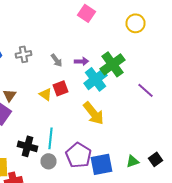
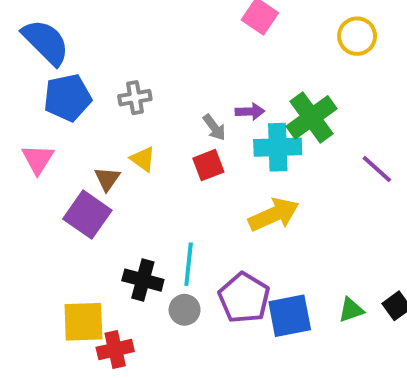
gray arrow: (56, 60) -> (214, 127), moved
cyan cross: (96, 79) -> (278, 147), turned 35
yellow triangle: (46, 94) -> (143, 159), moved
yellow arrow: (94, 113) -> (274, 215), turned -75

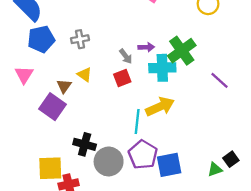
cyan line: (189, 264) -> (137, 121), moved
gray circle: (185, 310) -> (109, 161), size x1.6
green triangle: (351, 310) -> (215, 169), moved

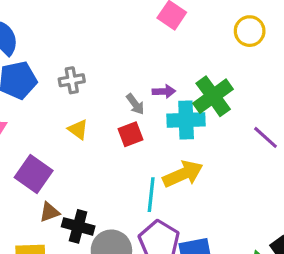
brown triangle: (64, 86) -> (49, 212), moved, turned 35

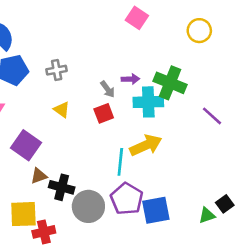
green cross: (213, 96) -> (170, 83), turned -32

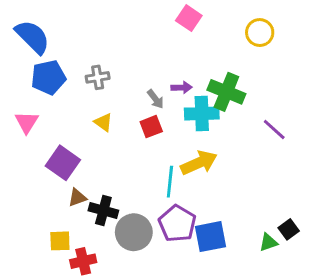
yellow square: (23, 214) -> (60, 241), size x0.7

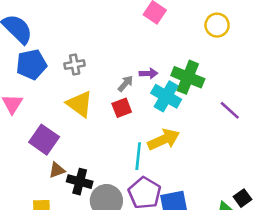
gray arrow: (155, 99) -> (125, 84), turned -102
cyan cross: (202, 114) -> (166, 96), turned 32
yellow triangle: (103, 122) -> (80, 104), size x1.6

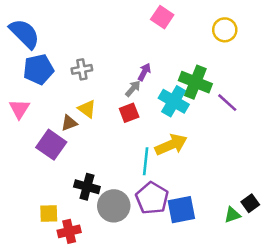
purple arrow: (148, 73) -> (144, 72), moved, turned -60
yellow triangle: (80, 104) -> (87, 109), size x0.7
purple line: (230, 110) -> (227, 103), moved
brown triangle: (57, 170) -> (69, 123), moved

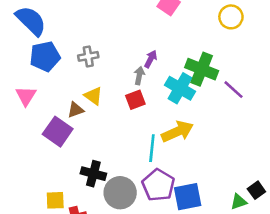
gray arrow: (133, 89) -> (139, 76), turned -30

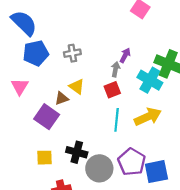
cyan line: (152, 148) -> (117, 120), moved
yellow square: (55, 200) -> (44, 158), moved

